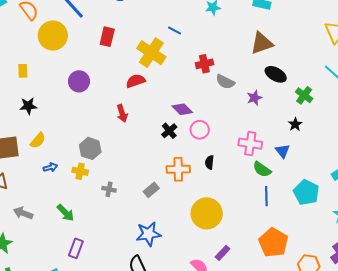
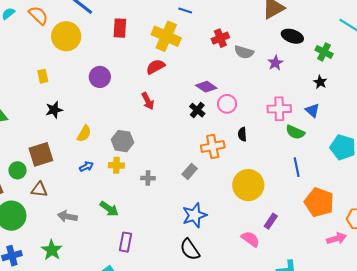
yellow semicircle: (38, 140) -> (84, 134), moved
blue line: (266, 196) -> (297, 167), moved

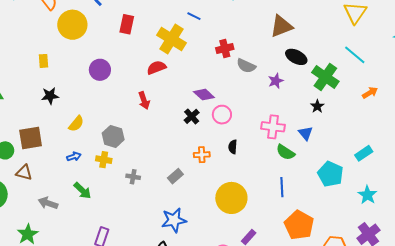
green cross: (324, 52) -> (325, 77), size x1.5
orange cross: (213, 146) -> (202, 155), size x0.7
green arrow: (109, 209) -> (82, 191), moved

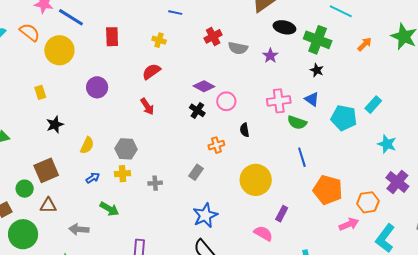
yellow cross: (171, 39) -> (159, 40), size x0.5
cyan pentagon: (330, 174) -> (344, 118), moved

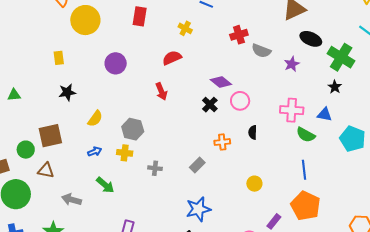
blue triangle: (312, 99) -> (325, 115), turned -35
yellow circle: (256, 180) -> (254, 184), size x0.5
orange pentagon: (328, 190) -> (306, 206), moved

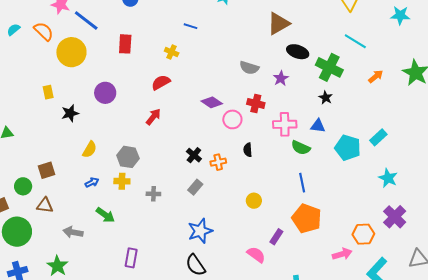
red cross: (239, 35) -> (256, 103), moved, turned 36
red arrow: (161, 91) -> (153, 117), turned -114
black star: (67, 92) -> (70, 113), moved
black cross: (210, 105) -> (194, 155), moved
brown square: (50, 136) -> (46, 170), size x0.7

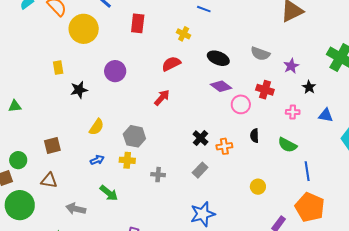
black ellipse: (298, 52) -> (218, 58), moved
black star: (326, 98) -> (309, 87), moved
pink cross: (285, 124) -> (293, 112), size x0.6
green semicircle: (301, 148) -> (287, 145), moved
green circle: (23, 186) -> (18, 160), moved

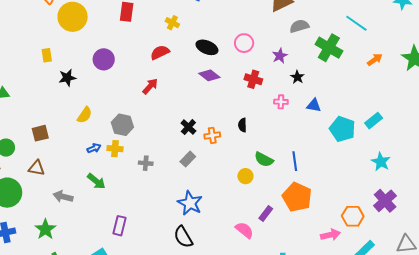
gray semicircle: (260, 54) -> (299, 26), moved, turned 144
pink circle: (241, 104) -> (244, 43), moved
green semicircle: (287, 145) -> (264, 159), moved
blue arrow: (97, 160) -> (94, 148), moved
blue star: (203, 214) -> (190, 203), turned -30

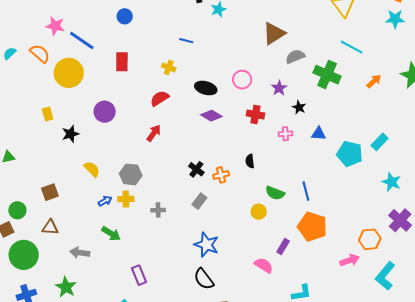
yellow semicircle: (85, 115) -> (92, 169), turned -72
purple rectangle: (120, 226) -> (139, 275), turned -30

